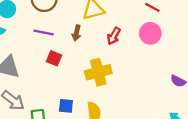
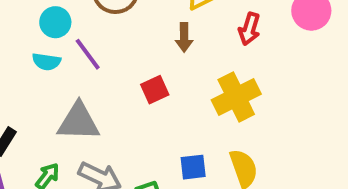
purple line: (44, 33) -> (88, 54), moved, turned 54
red square: (54, 58) -> (155, 90), turned -35

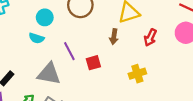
purple line: (88, 54) -> (69, 51), moved
yellow cross: (236, 97) -> (137, 74), size x0.7

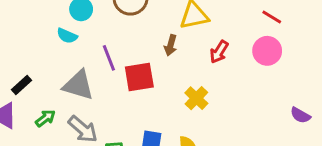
red square: (93, 63) -> (139, 77), size x1.5
yellow cross: (137, 74) -> (196, 98), turned -35

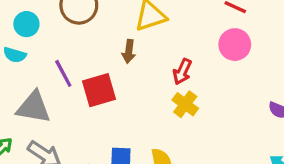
red arrow: (219, 52) -> (182, 72), moved
yellow cross: (196, 98) -> (185, 104), moved

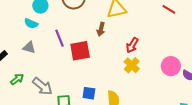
pink circle: (235, 45) -> (171, 66), moved
gray triangle: (34, 107) -> (29, 47), moved, size x0.6

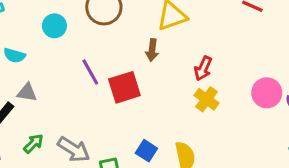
cyan semicircle: (31, 24) -> (14, 55), moved
gray triangle: (29, 47) -> (27, 93), moved
blue square: (89, 93) -> (146, 151), turned 32

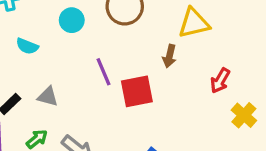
gray triangle: (27, 93) -> (48, 97), moved
yellow cross: (206, 99) -> (244, 115), moved

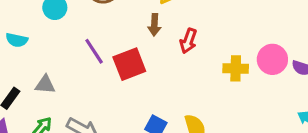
red arrow: (220, 81) -> (188, 41), moved
yellow cross: (244, 115) -> (236, 68), turned -30

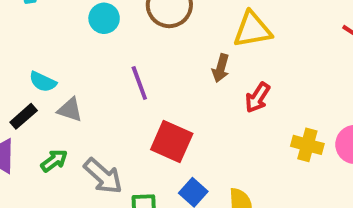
cyan semicircle: (17, 40) -> (43, 82), moved
red square: (129, 64) -> (172, 141), moved, turned 32

